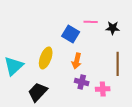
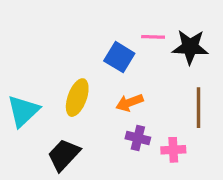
black star: (113, 28) -> (190, 47), size x1.5
orange arrow: (77, 61) -> (129, 103), turned 56

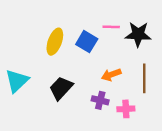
yellow ellipse: (77, 98) -> (55, 42), moved
orange arrow: (129, 103) -> (111, 75), moved
black trapezoid: (64, 155) -> (61, 88), moved

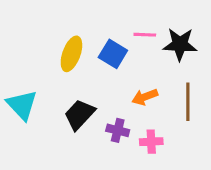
cyan triangle: (17, 81) -> (22, 105), turned -30
purple cross: (100, 100) -> (118, 130), moved
pink cross: (126, 109) -> (151, 142), moved

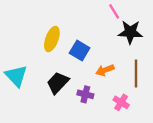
pink line: (145, 35) -> (114, 11), moved, turned 56
blue square: (113, 54) -> (80, 51), moved
pink cross: (151, 142) -> (121, 102), moved, turned 35

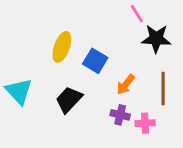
orange arrow: (105, 70) -> (126, 84), turned -30
purple cross: (85, 94) -> (120, 115), moved
pink cross: (121, 102) -> (145, 123), turned -35

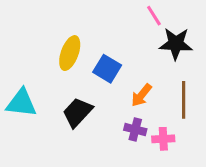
cyan triangle: (19, 91) -> (21, 103), turned -40

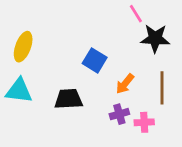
yellow ellipse: (70, 53) -> (23, 47), moved
black trapezoid: (77, 112) -> (69, 99), turned 44
purple cross: (135, 129) -> (119, 114), turned -30

